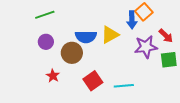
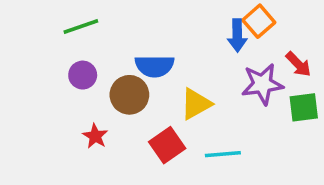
yellow triangle: (110, 35) -> (196, 104), moved

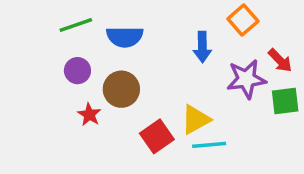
blue arrow: (237, 36) -> (202, 47), moved
blue semicircle: (155, 66) -> (125, 37), moved
yellow triangle: (196, 104) -> (196, 120), moved
red star: (95, 136) -> (89, 115), moved

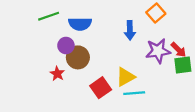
red arrow: (280, 60) -> (179, 50), moved
purple circle: (77, 71) -> (66, 45), moved

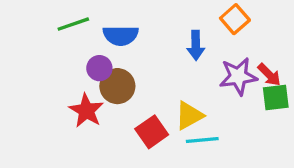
red star: (57, 74) -> (86, 111), size x1.5

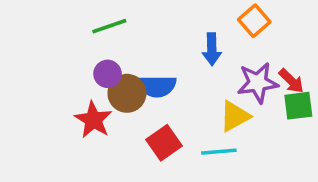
green line: (73, 24) -> (109, 26), moved
blue semicircle: (121, 35) -> (157, 86), moved
yellow triangle: (189, 116) -> (235, 116), moved

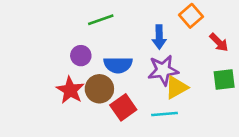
green line: (109, 26) -> (101, 20), moved
red arrow: (291, 81) -> (219, 42), moved
purple star: (258, 83) -> (163, 70), moved
brown circle: (127, 93) -> (99, 89), moved

